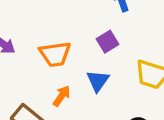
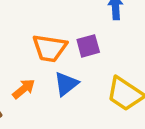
orange trapezoid: (55, 54) -> (50, 48), moved

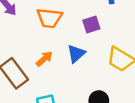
orange trapezoid: (50, 48) -> (49, 18), moved

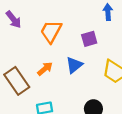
orange trapezoid: (49, 18) -> (51, 31), turned 110

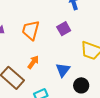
blue triangle: (74, 65) -> (63, 70), moved

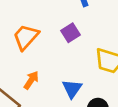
orange trapezoid: (31, 30) -> (26, 37), turned 30

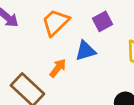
blue triangle: (72, 89) -> (85, 51), moved, turned 35

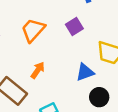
blue triangle: (85, 51) -> (85, 72), moved

